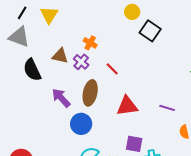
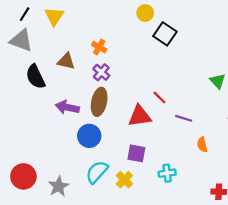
purple cross: (81, 62) -> (101, 72), moved
red line: (112, 69) -> (159, 97), moved
purple arrow: (61, 98) -> (67, 107), turned -35
purple square: (134, 144) -> (136, 153), moved

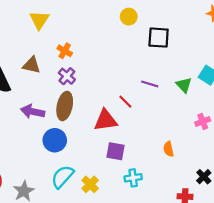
yellow circle: (145, 13) -> (129, 17), moved
yellow triangle: (54, 16) -> (39, 20), moved
black square: (165, 34) -> (159, 38), moved, turned -30
purple line: (184, 118) -> (150, 84), moved
purple square: (136, 153) -> (115, 151), moved

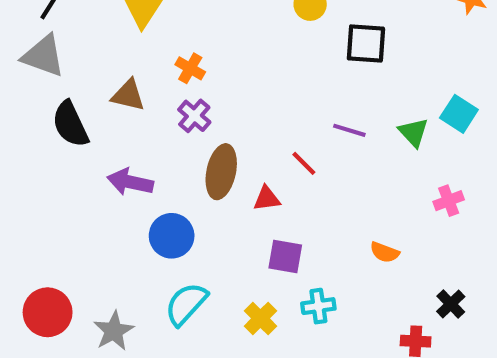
brown ellipse: (65, 106) -> (221, 172), moved
red triangle: (106, 120) -> (267, 199), size x0.6
orange semicircle: (168, 149) -> (385, 252), turned -56
yellow cross: (90, 184) -> (260, 318), moved

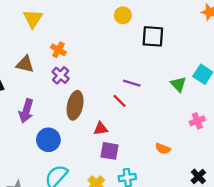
purple line: (349, 130) -> (132, 83), moved
purple arrow: (130, 182) -> (26, 111), turned -85
red triangle: (267, 199) -> (101, 129), moved

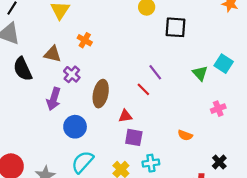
purple cross: (61, 75) -> (72, 74), moved
purple line: (132, 83) -> (155, 72), turned 35

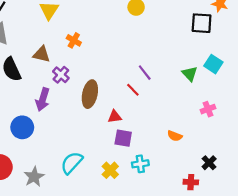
black square: (175, 27) -> (202, 23), moved
blue circle: (75, 127) -> (22, 127), moved

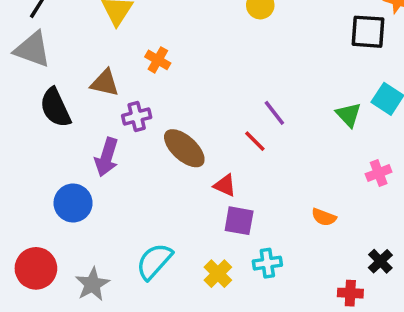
purple cross: (61, 75) -> (137, 116), turned 35
brown ellipse: (90, 94) -> (184, 148), turned -60
red triangle: (115, 117) -> (225, 185), turned 32

